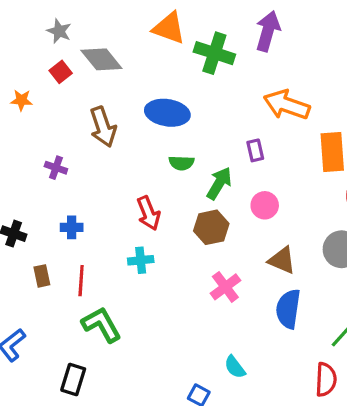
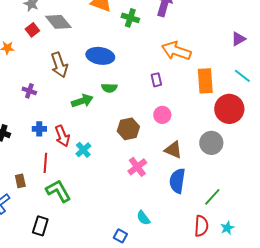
green cross: (214, 53) -> (130, 18), size x0.7
green arrow: (219, 183) -> (82, 101), moved, turned 40
red arrow: (149, 213) -> (62, 136), moved
cyan cross: (141, 260) -> (83, 150), turned -35
brown rectangle: (42, 276) -> (20, 181), moved

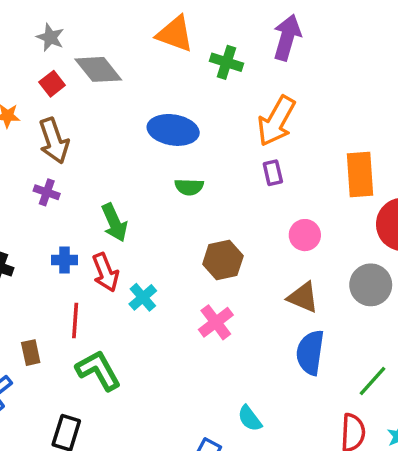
orange arrow: (176, 51) -> (276, 121), moved, turned -80
brown arrow: (59, 65) -> (54, 141), moved
green arrow: (82, 101) -> (114, 223), moved, turned 85
pink circle: (162, 115) -> (305, 235), moved
pink cross: (137, 167) -> (216, 322), moved

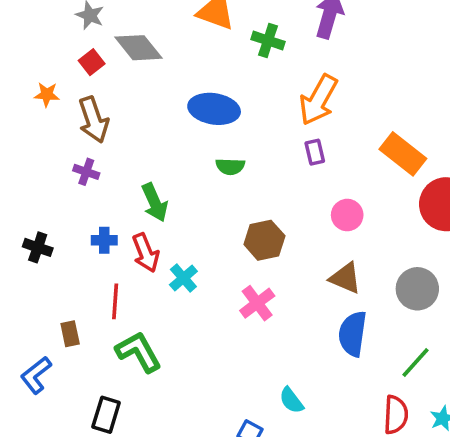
orange rectangle: (360, 174) -> (403, 154), turned -48
gray circle: (371, 285) -> (417, 289), moved

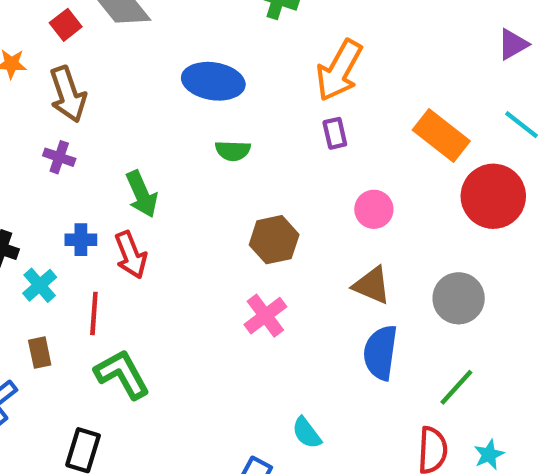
cyan cross: (183, 278) -> (40, 285), moved

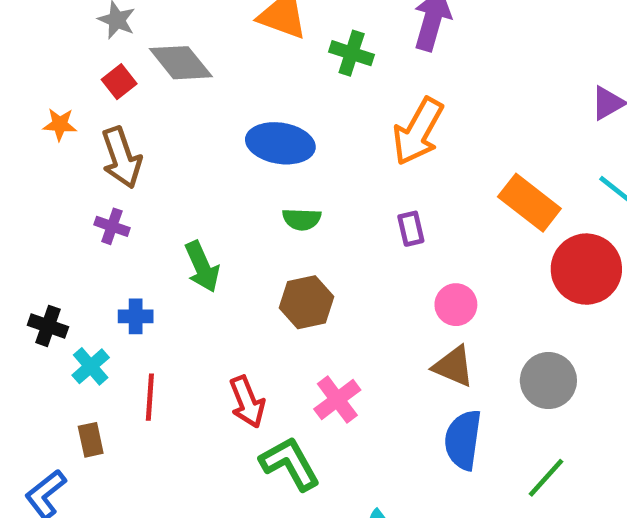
purple rectangle: (335, 133) -> (411, 229), moved
pink circle: (374, 209) -> (456, 305), moved
brown hexagon: (274, 240) -> (306, 302), moved
red arrow: (131, 255) -> (247, 402), moved
green L-shape: (122, 374) -> (290, 464), moved

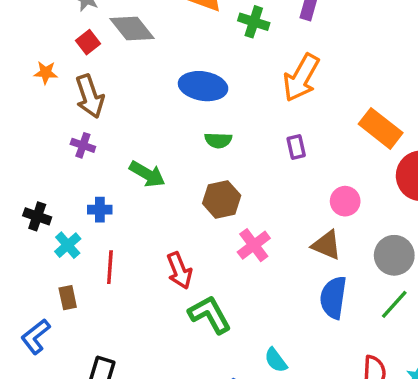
green arrow: (202, 267) -> (147, 174), turned -36
pink circle: (456, 305) -> (345, 201), moved
pink cross: (337, 399) -> (254, 245), moved
green line: (546, 478) -> (394, 304), moved

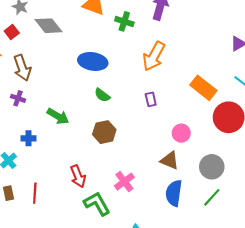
red square: (88, 42) -> (12, 32), moved
green semicircle: (218, 140) -> (102, 95), turned 35
pink cross: (254, 245) -> (124, 182), moved
red line: (110, 267) -> (35, 193), moved

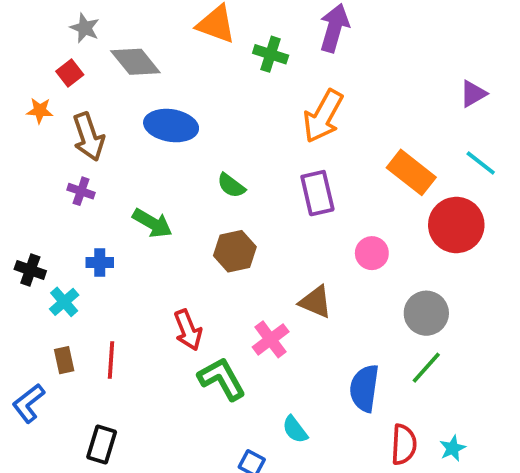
blue ellipse: (93, 61) -> (171, 126), moved
purple rectangle: (151, 99) -> (317, 193), size x1.6
brown triangle: (170, 160) -> (316, 302), moved
blue semicircle: (174, 193) -> (364, 388), moved

